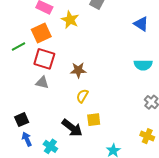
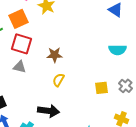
yellow square: (94, 120) -> (102, 88), moved
black arrow: (72, 128) -> (48, 111), turned -30

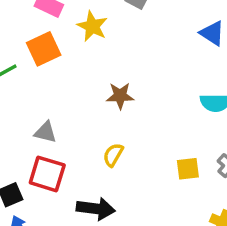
red square: (22, 44) -> (47, 174), moved
brown star: (54, 55) -> (120, 96), moved

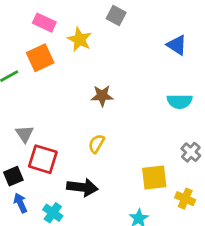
gray triangle: (45, 132) -> (25, 134), moved, turned 42
yellow square: (188, 169) -> (154, 178), moved, size x1.4

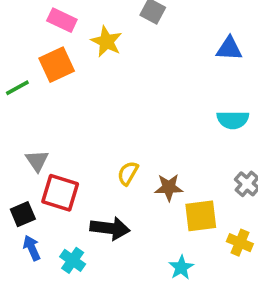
blue triangle: (177, 45) -> (229, 49), turned -30
brown star: (102, 96) -> (169, 187), moved

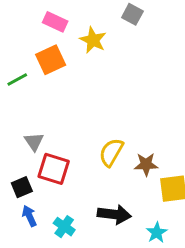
yellow semicircle: (128, 173) -> (111, 152), size x1.4
black arrow: (110, 228) -> (114, 214), moved

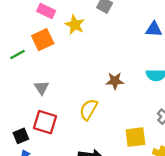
gray triangle: (34, 142) -> (42, 88), moved
brown star: (146, 164) -> (115, 81), moved

